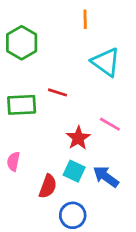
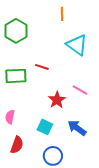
cyan square: (74, 171) -> (45, 127), moved
red semicircle: (48, 186) -> (17, 145), moved

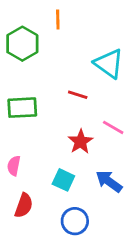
orange line: (62, 14) -> (58, 20), moved
red line: (42, 67) -> (78, 95), moved

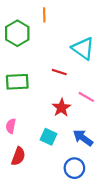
blue circle: (75, 221) -> (74, 168), moved

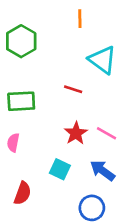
orange line: (44, 15) -> (80, 19), moved
pink line: (86, 97) -> (107, 133), moved
pink semicircle: (11, 126) -> (13, 143), moved

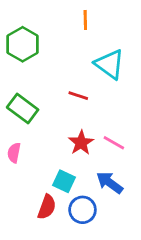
green rectangle: (21, 101) -> (23, 108), turned 40
red semicircle: (23, 193) -> (47, 207), moved
blue circle: (92, 208) -> (82, 210), moved

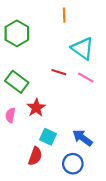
red star: (81, 143) -> (36, 108), moved
pink line: (114, 143) -> (86, 77), moved
blue circle: (82, 210) -> (73, 164), moved

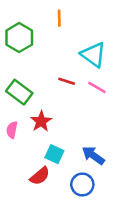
orange line: (64, 15) -> (59, 18), moved
red semicircle: (35, 156) -> (40, 176), turned 30

